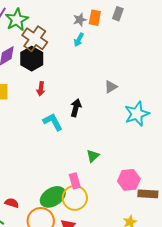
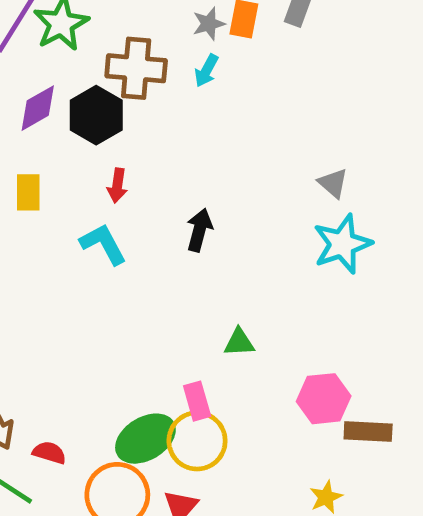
brown cross: (35, 39) -> (136, 68), moved, turned -30
gray triangle: (111, 87) -> (333, 183), moved, turned -48
cyan L-shape: (53, 122) -> (103, 244), moved
green triangle: (93, 156) -> (239, 342), turned 40

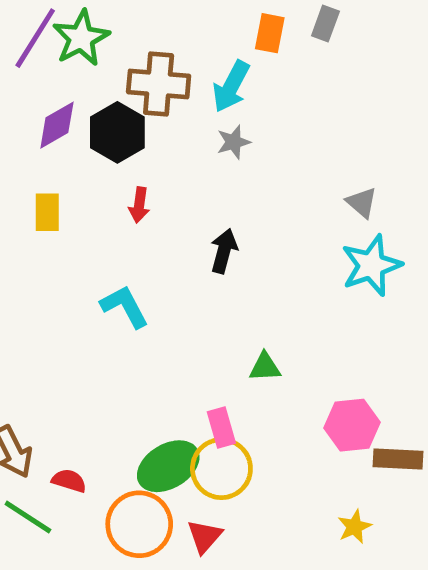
gray star: (209, 24) -> (234, 142), moved
cyan arrow: (206, 71) -> (231, 86), size x1.5
cyan L-shape: (103, 244) -> (125, 307), moved

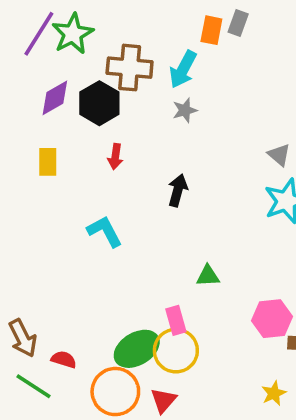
gray rectangle: (325, 24) -> (238, 23), moved

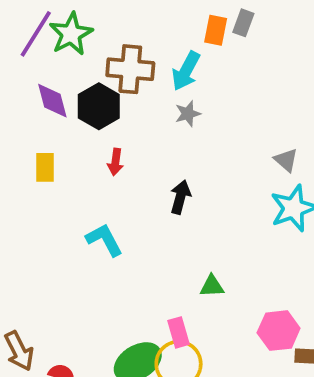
purple diamond: (55, 98) -> (52, 101), turned -75

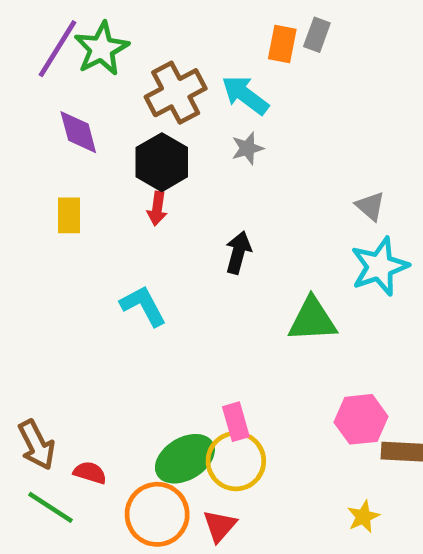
brown cross: (130, 69) -> (176, 93), turned -33
cyan arrow: (186, 71) -> (245, 95), turned 99
black hexagon: (99, 106) -> (162, 162), moved
green triangle: (212, 286) -> (312, 320), moved, size x1.6

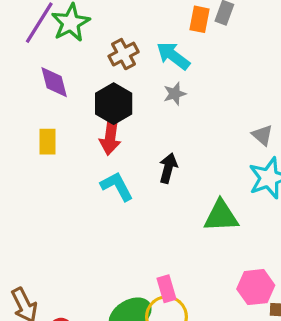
brown cross: (176, 93) -> (124, 54), size x0.7
red arrow: (157, 209) -> (110, 137), size x1.5
cyan L-shape: (143, 306) -> (117, 186), moved

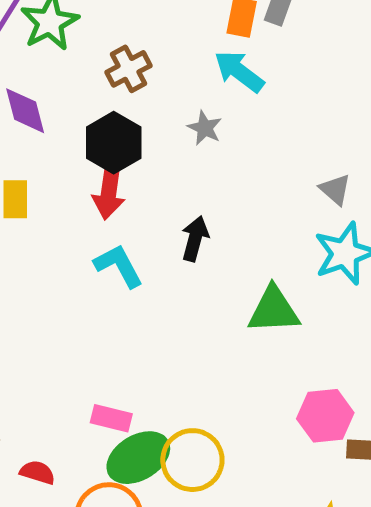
cyan arrow: (173, 56) -> (239, 71), moved
gray star: (175, 94) -> (205, 128), turned -30
pink rectangle: (166, 289) -> (111, 418), moved, turned -60

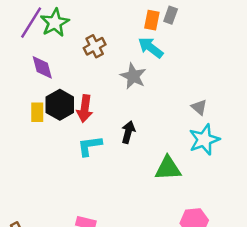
gray star: (205, 128) -> (133, 76), size x1.5
black hexagon: (114, 143) -> (60, 105), moved
cyan L-shape: (119, 266) -> (90, 146), turned -70

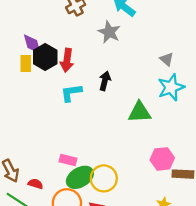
purple diamond: (42, 67) -> (32, 44), moved

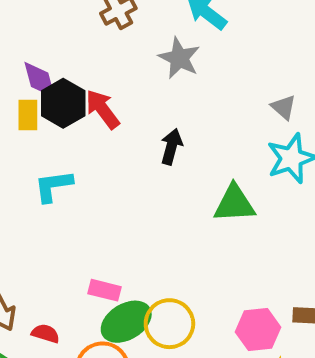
red arrow: (67, 60) -> (103, 109), turned 135
cyan L-shape: (71, 93) -> (53, 186), moved
pink hexagon: (162, 159) -> (258, 330), moved

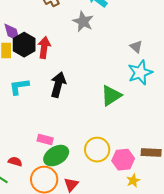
red arrow: (103, 109) -> (44, 48), turned 45
black arrow: (171, 147) -> (58, 85), moved, size x1.4
green triangle: (234, 204) -> (111, 96), turned -30
yellow circle: (169, 324) -> (97, 150), moved

